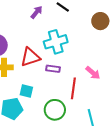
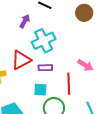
purple arrow: (37, 12) -> (25, 21), moved
cyan square: (26, 91) -> (40, 90), moved

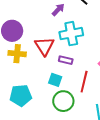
red triangle: (21, 60) -> (44, 46), turned -50

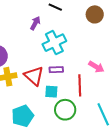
red triangle: (44, 46) -> (34, 76), moved

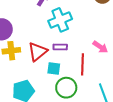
red triangle: (34, 76) -> (37, 52), turned 35

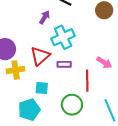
red triangle: (37, 52) -> (40, 56), moved
cyan square: (54, 69) -> (42, 88), moved

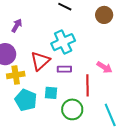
purple arrow: (45, 17) -> (17, 26), moved
cyan square: (42, 88) -> (51, 93), moved
cyan pentagon: (29, 110) -> (26, 100), moved, turned -30

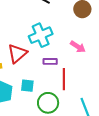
pink arrow: (104, 67) -> (78, 47), moved
purple rectangle: (64, 69) -> (50, 61), moved

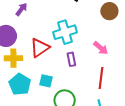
purple rectangle: (50, 61) -> (71, 59), turned 72
red line: (64, 79) -> (101, 78), moved

